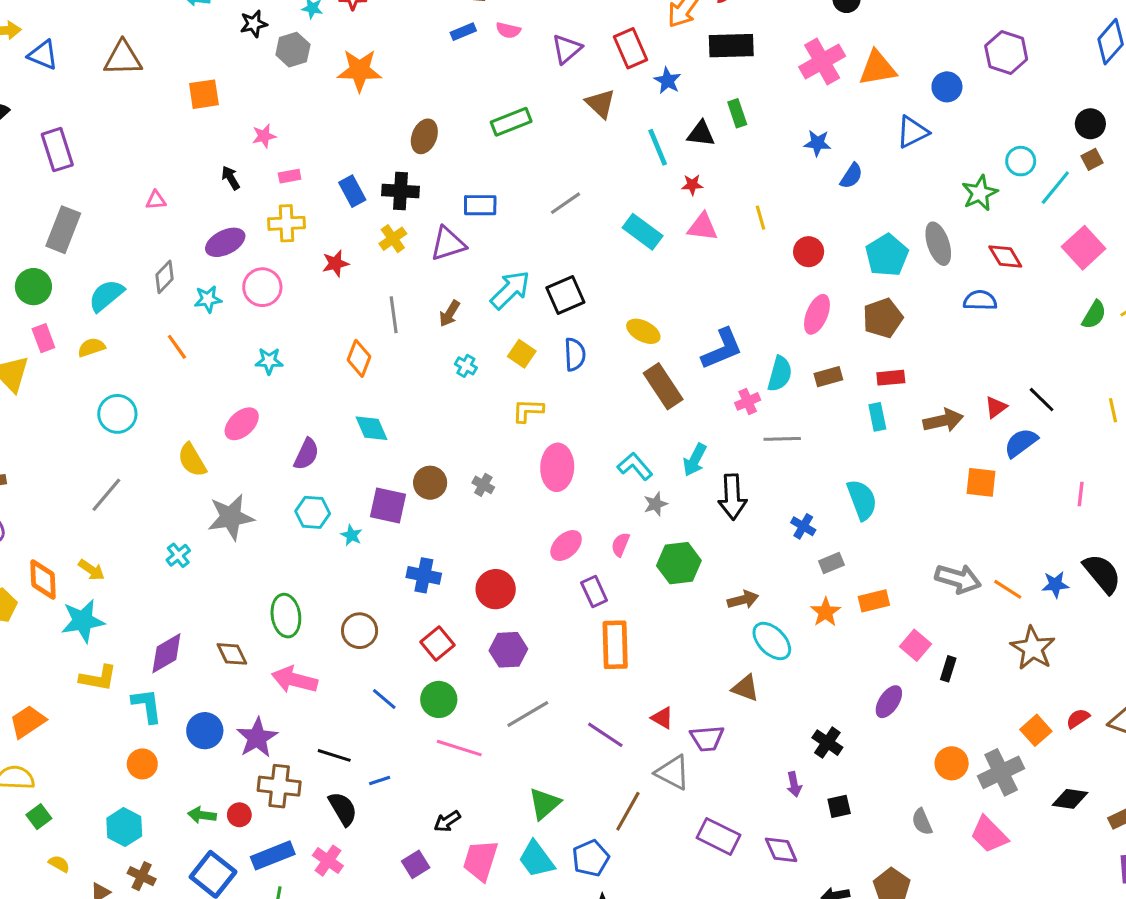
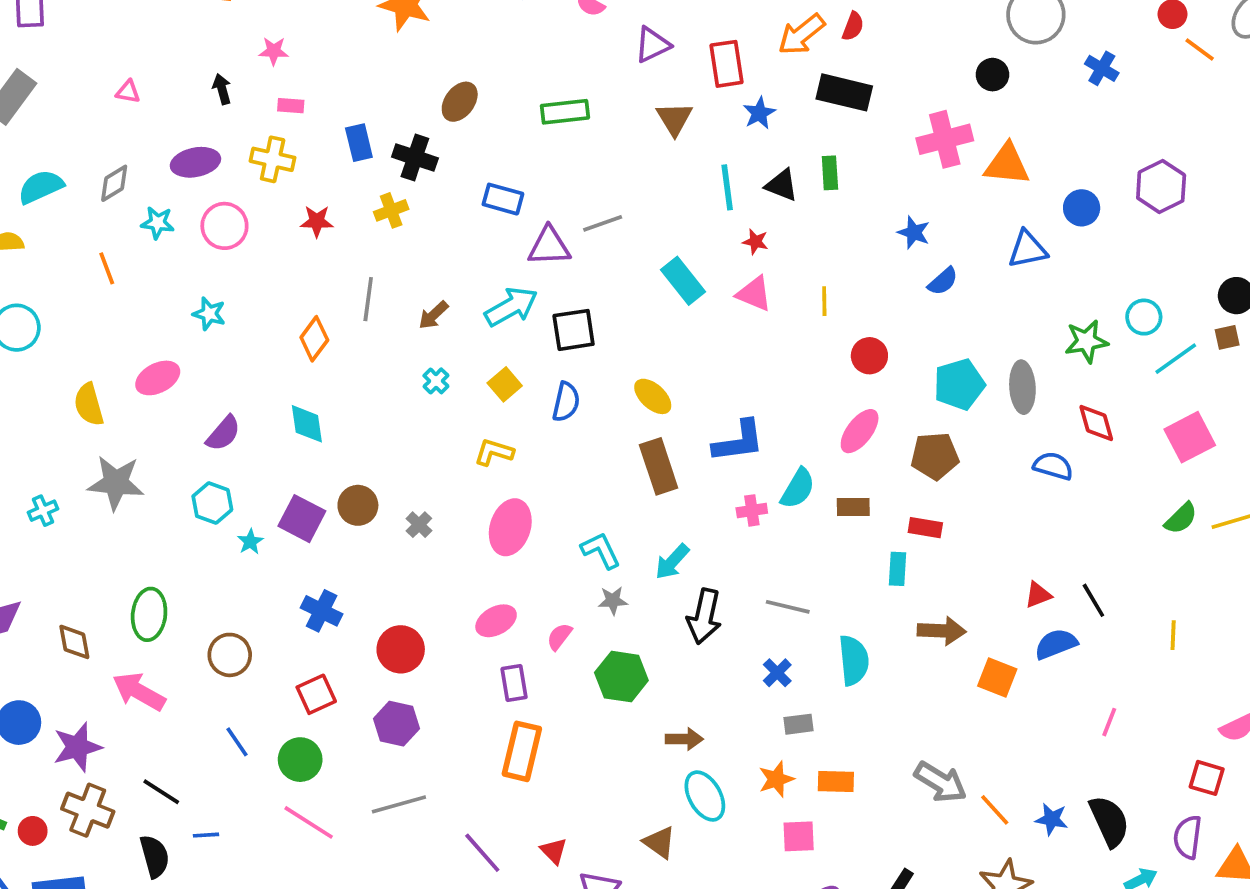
purple triangle: (448, 244) -> (549, 246), moved
brown arrow: (943, 420) -> (942, 631), moved
gray line: (782, 439) -> (788, 607), moved
pink square: (916, 645) -> (799, 836), moved, turned 32

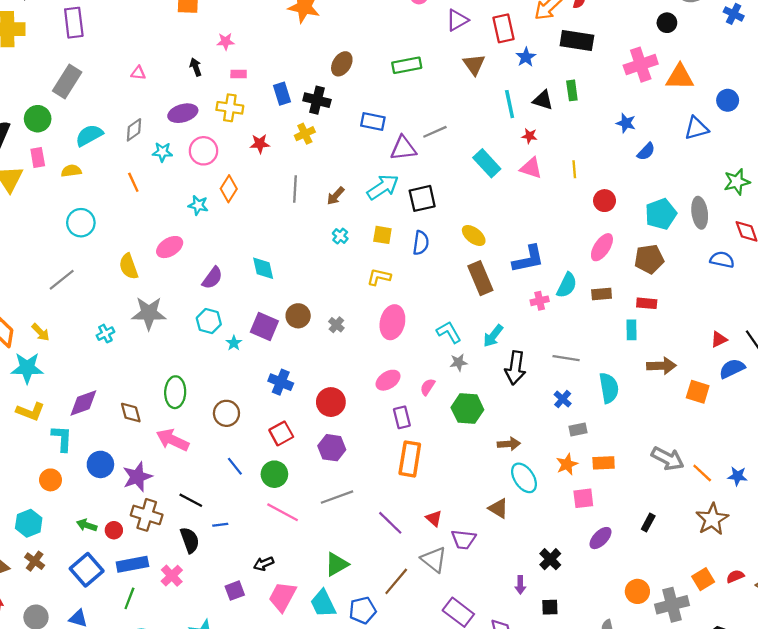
orange diamond: (314, 339) -> (229, 189), moved
yellow square: (505, 384) -> (382, 235), turned -36

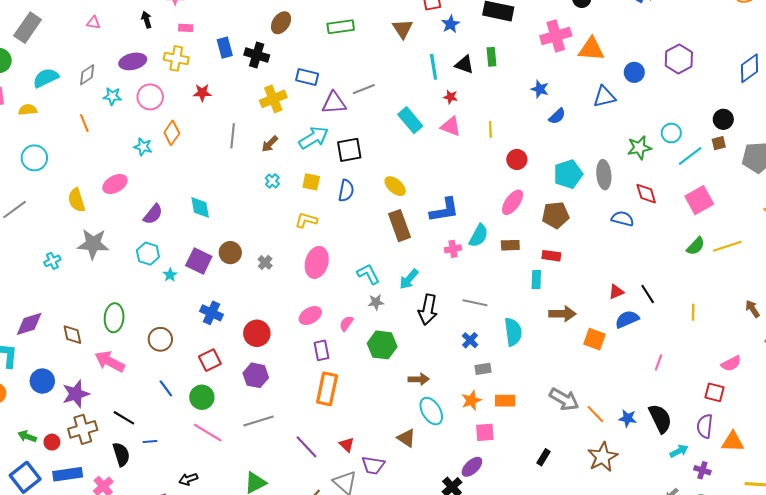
yellow cross: (305, 134) -> (273, 99), moved, size x1.4
brown cross: (147, 515) -> (83, 429), turned -36
purple ellipse: (600, 538) -> (472, 467), moved

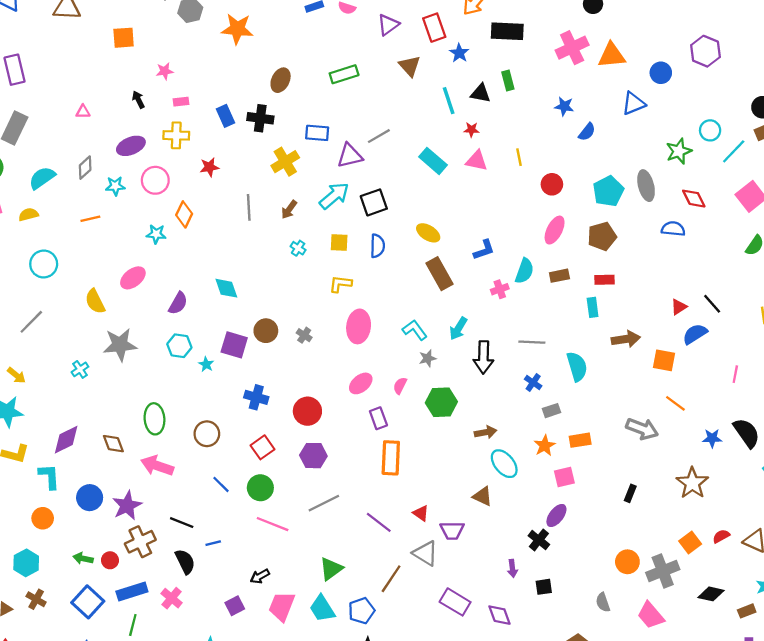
orange line: (84, 123) -> (90, 219), turned -72
blue L-shape: (444, 210) -> (484, 250), size x0.7
orange line: (595, 414) -> (675, 403), moved

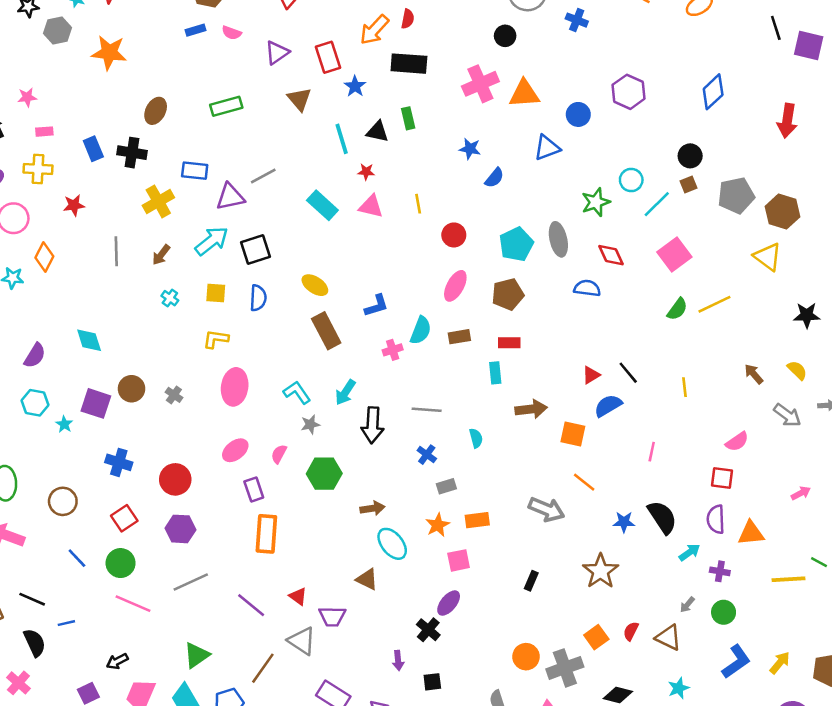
cyan semicircle: (577, 367) -> (476, 438), size x0.6
red semicircle: (721, 536) -> (631, 631), turned -36

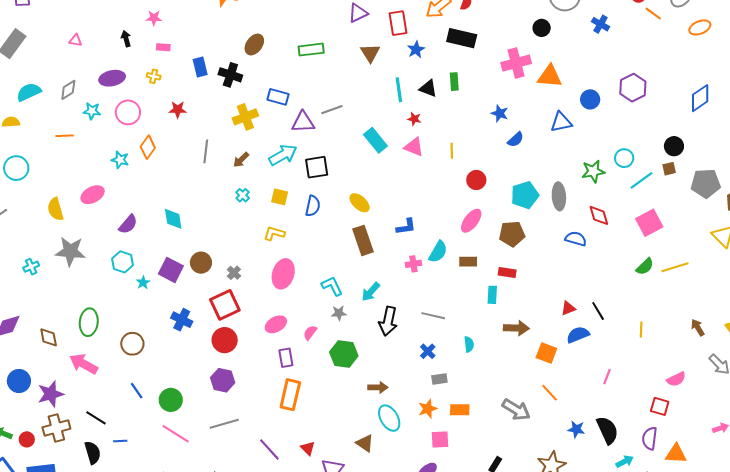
yellow cross: (38, 169) -> (154, 76), size x0.6
red square: (124, 518) -> (225, 305), moved, size x1.4

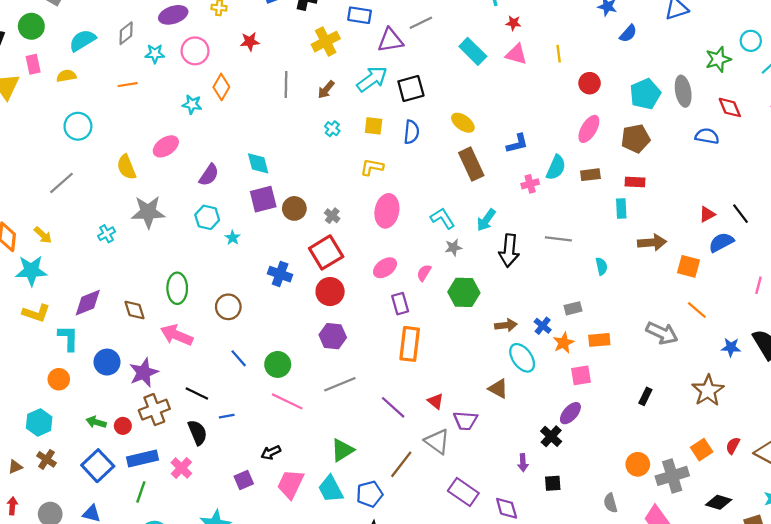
purple square: (171, 270) -> (263, 199), moved, turned -35
blue cross: (428, 351) -> (543, 326), moved

